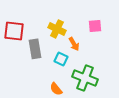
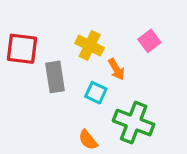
pink square: (95, 26) -> (149, 41), turned -32

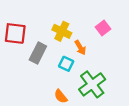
gray rectangle: (55, 77) -> (38, 53), turned 36
green cross: (134, 123) -> (92, 84), turned 32

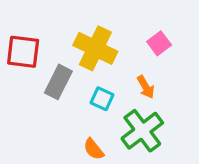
yellow cross: (62, 31) -> (95, 48), size x1.4
orange arrow: (80, 48) -> (146, 87), moved

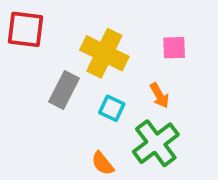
pink square: (159, 43) -> (174, 48), turned 35
red square: (23, 52) -> (25, 29), moved

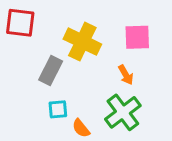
pink square: (174, 48) -> (137, 37), size x1.4
cyan square: (112, 108) -> (58, 109), moved, turned -30

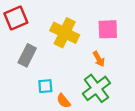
red square: (20, 23) -> (16, 18), turned -30
gray rectangle: (51, 70) -> (27, 55), moved

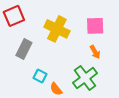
orange arrow: (99, 59) -> (95, 52), moved
cyan square: (45, 86) -> (40, 76), turned 32

